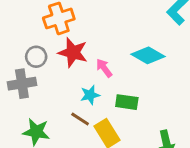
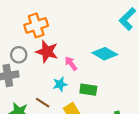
brown line: (80, 119) -> (43, 103), moved

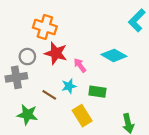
orange cross: (36, 25) -> (45, 27), turned 35
brown line: (43, 103) -> (49, 95), moved

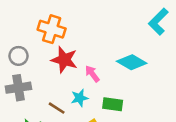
gray circle: (27, 57) -> (18, 56), moved

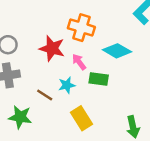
orange cross: (52, 29) -> (81, 28), moved
green rectangle: (113, 104) -> (99, 79), moved

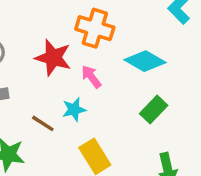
green rectangle: (99, 79) -> (154, 110), moved, turned -54

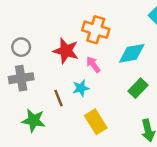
cyan diamond: (145, 61) -> (132, 53), turned -40
brown line: (43, 123) -> (58, 98), turned 35

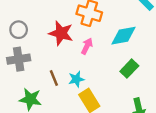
pink arrow: (93, 64) -> (87, 46), turned 63
cyan star: (81, 88) -> (76, 79), moved

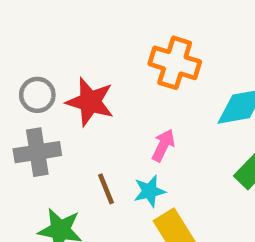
red star: (61, 33) -> (90, 102), moved
pink arrow: (87, 46) -> (163, 145), moved

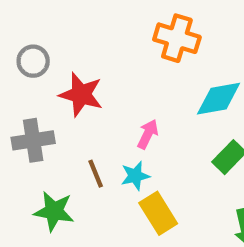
orange cross: (175, 63) -> (177, 38), moved
gray circle: (37, 95) -> (33, 61), moved

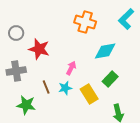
yellow rectangle: (158, 213) -> (89, 94), moved

